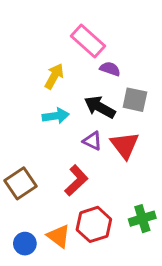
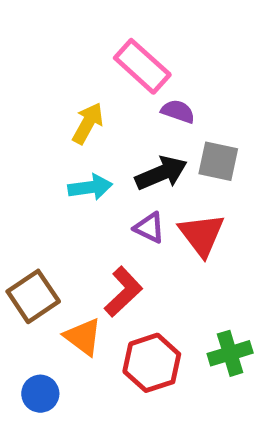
black arrow: (100, 107) -> (161, 173), turned 128
orange triangle: (59, 236) -> (83, 337), moved

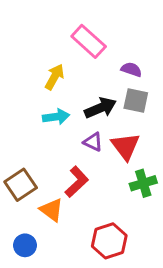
purple semicircle: (178, 111) -> (131, 69), moved
green cross: (230, 353) -> (143, 183), moved
red hexagon: (152, 363) -> (109, 241), moved

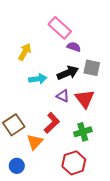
purple semicircle: (131, 69) -> (74, 47), moved
yellow arrow: (55, 77) -> (25, 52), moved
green cross: (143, 183) -> (83, 132), moved
orange triangle: (52, 210) -> (35, 142), turned 36

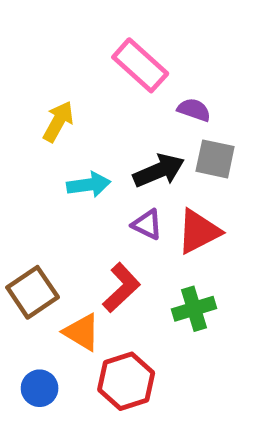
purple semicircle: (74, 47) -> (194, 110), moved
red triangle: (85, 99) -> (199, 231), turned 40
orange triangle: (35, 142) -> (82, 332), turned -42
red hexagon: (74, 163) -> (126, 381), moved

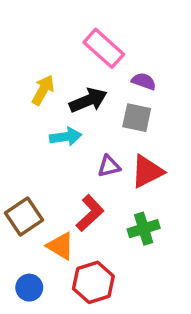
gray square: (215, 159) -> (137, 118), moved
black arrow: (159, 171) -> (88, 100), moved
purple triangle: (147, 224) -> (109, 166), turned -40

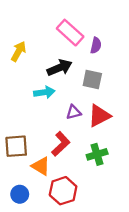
purple semicircle: (144, 81) -> (96, 45), moved, turned 84
yellow arrow: (43, 90) -> (19, 51), moved
brown square: (24, 216) -> (16, 146), turned 30

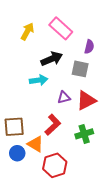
purple semicircle: (96, 45) -> (89, 47), moved
yellow arrow: (19, 51) -> (27, 31), moved
blue circle: (20, 194) -> (17, 153), moved

